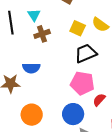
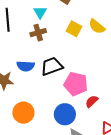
cyan triangle: (34, 15) -> (40, 12), moved
black trapezoid: (86, 53) -> (52, 66), moved

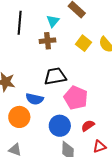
blue semicircle: (26, 66) -> (35, 99), moved
red semicircle: (92, 101) -> (88, 126), moved

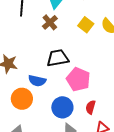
brown cross: (48, 41) -> (50, 22), turned -35
red semicircle: (88, 126) -> (91, 107), turned -40

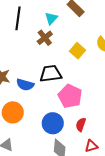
yellow square: (86, 25) -> (78, 51), moved
blue semicircle: (37, 81) -> (25, 85), moved

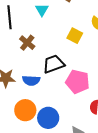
brown cross: (45, 38) -> (27, 43), moved
blue circle: (53, 123) -> (48, 118), moved

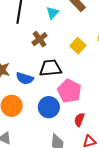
brown cross: (27, 43) -> (40, 39), moved
blue circle: (48, 118) -> (49, 107), moved

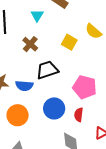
pink pentagon: (69, 91) -> (85, 87), moved
red semicircle: (79, 120) -> (79, 115), moved

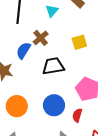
yellow square: (69, 42) -> (79, 42), turned 35
blue semicircle: (24, 86) -> (23, 51), moved, turned 108

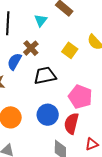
yellow square: (79, 42) -> (70, 50), turned -35
red semicircle: (77, 115) -> (71, 123), size x1.5

